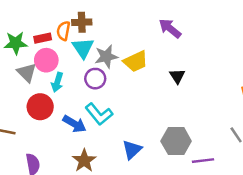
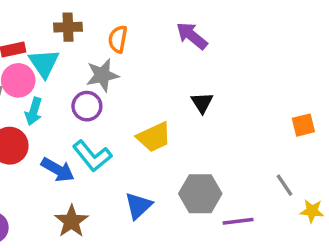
orange semicircle: (63, 31) -> (118, 39), moved
cyan triangle: (83, 48) -> (44, 63), moved
yellow trapezoid: (136, 61) -> (154, 137), moved

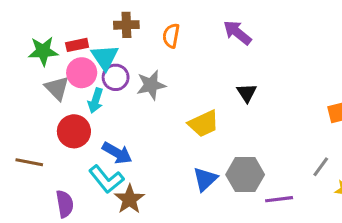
gray star: (102, 75) -> (151, 85), moved
purple circle: (87, 106) -> (116, 77), moved
cyan L-shape: (92, 156) -> (106, 179), moved
gray line: (284, 185) -> (321, 167), turned 70
blue triangle: (138, 206) -> (205, 179), moved

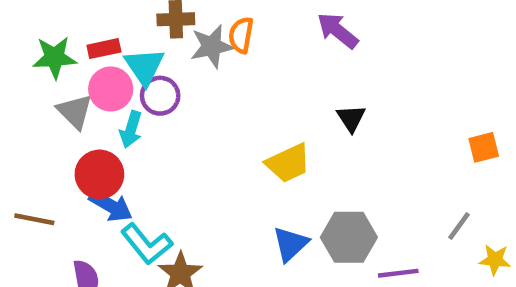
gray star: (151, 85) -> (212, 46), moved
blue arrow: (117, 153) -> (111, 206), moved

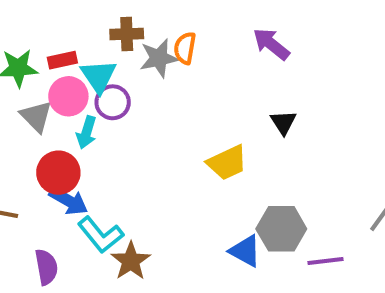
blue triangle: (290, 244) -> (245, 251), moved, turned -48

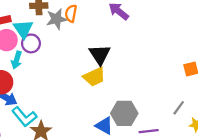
black triangle: (283, 122) -> (100, 55), moved, size x1.5

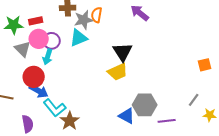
cyan triangle: (23, 29) -> (79, 38), moved, turned 42
purple circle: (31, 43) -> (52, 41), moved

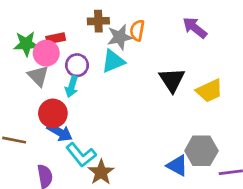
pink circle: (39, 39) -> (46, 53), moved
yellow trapezoid: (118, 72) -> (209, 91), moved

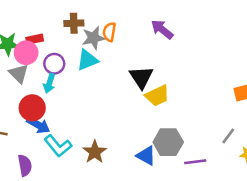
yellow trapezoid: (209, 91) -> (157, 96), moved
brown star: (101, 172) -> (95, 152), moved

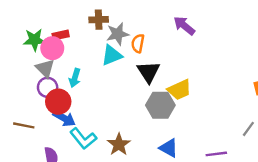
orange semicircle: (109, 32) -> (138, 43), moved
purple circle: (54, 64) -> (48, 87), moved
black triangle: (141, 77) -> (149, 72), moved
gray hexagon: (168, 142) -> (160, 105), moved

